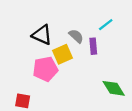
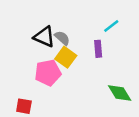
gray semicircle: (76, 36) -> (62, 38), moved
yellow square: (62, 54) -> (66, 57), turned -30

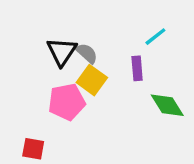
black triangle: (44, 37) -> (62, 52), turned 40
green diamond: (120, 93) -> (167, 105), moved

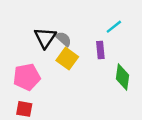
pink pentagon: (67, 102) -> (27, 77), moved
green diamond: (167, 105) -> (122, 77), turned 40

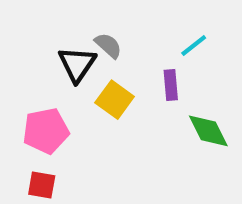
gray semicircle: (64, 39) -> (108, 45), moved
green diamond: (122, 77) -> (208, 131), turned -35

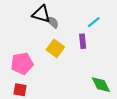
black triangle: (77, 64) -> (41, 14), moved, turned -48
green diamond: (208, 131) -> (101, 85), moved

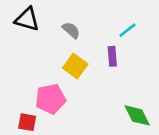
black triangle: (41, 14) -> (27, 19), moved
pink pentagon: (22, 63) -> (51, 99), moved

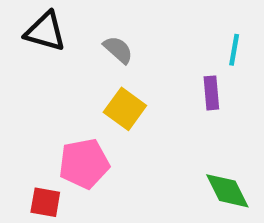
cyan line: (127, 30) -> (234, 50), moved, turned -42
purple rectangle: (112, 56) -> (211, 93), moved

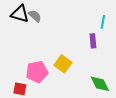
gray semicircle: (118, 50) -> (35, 16), moved
yellow square: (125, 109) -> (63, 64), moved

